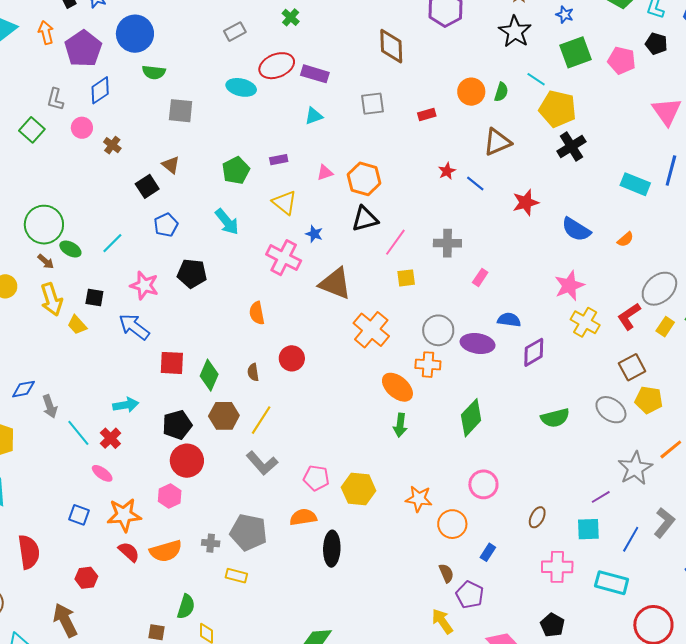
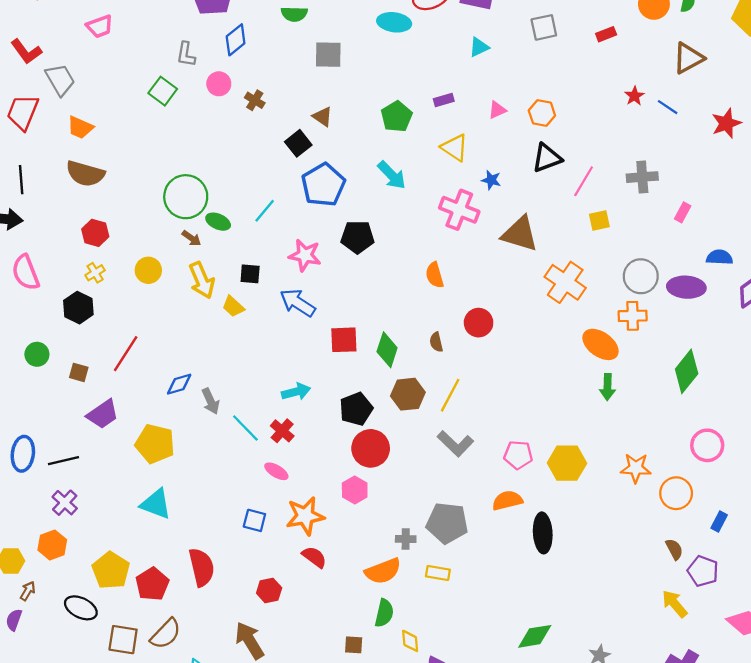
orange hexagon: (364, 179) -> (542, 113), size x0.7
blue pentagon: (166, 225) -> (323, 185), size x1.6
orange semicircle: (166, 551) -> (383, 571), moved

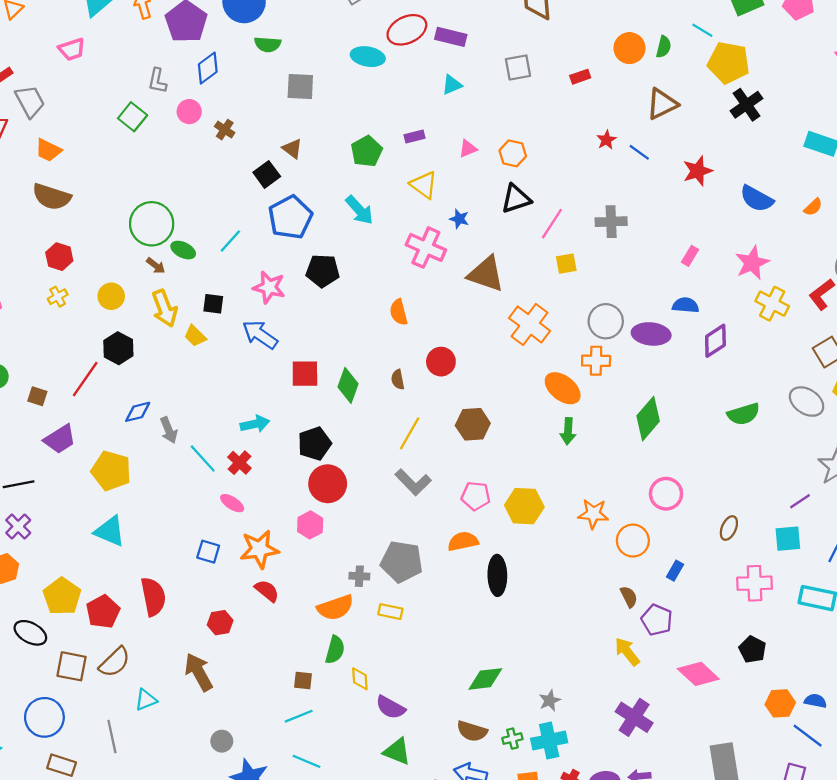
pink rectangle: (683, 212) -> (690, 256), moved
black hexagon: (78, 308) -> (118, 348), moved
brown hexagon: (408, 394) -> (473, 424), moved

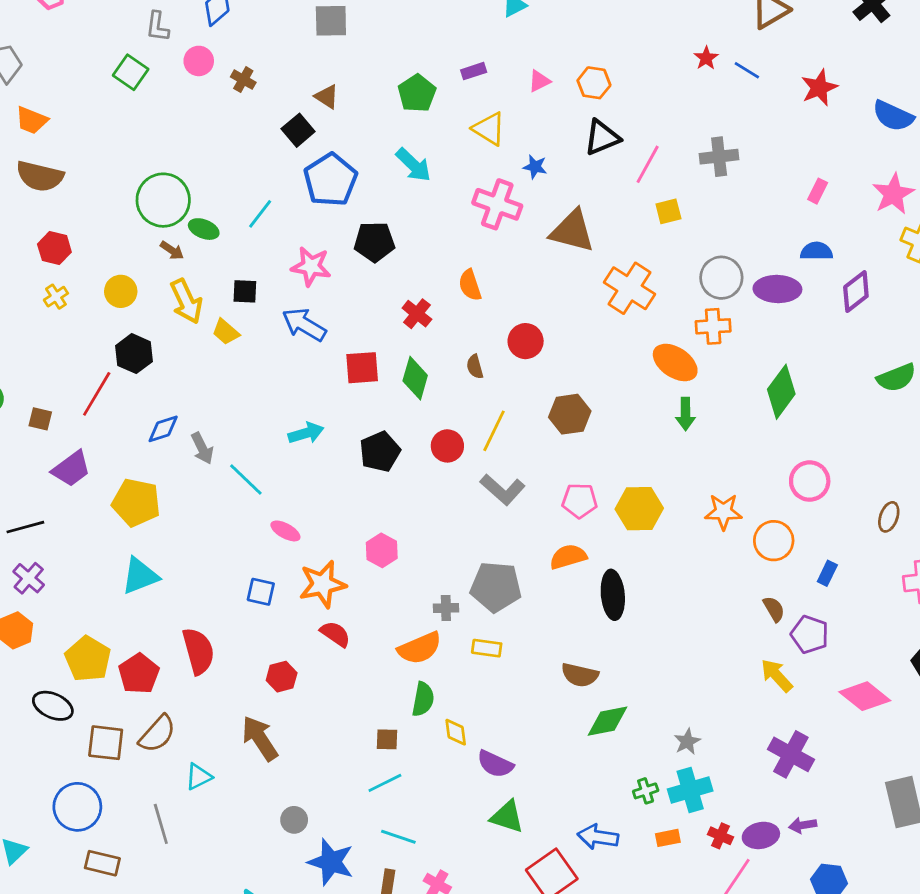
red cross: (239, 463) -> (417, 314), moved
red circle: (328, 484) -> (447, 446), moved, size x0.7
cyan triangle: (110, 531) -> (140, 576), turned -40
brown semicircle: (472, 731) -> (580, 675), moved

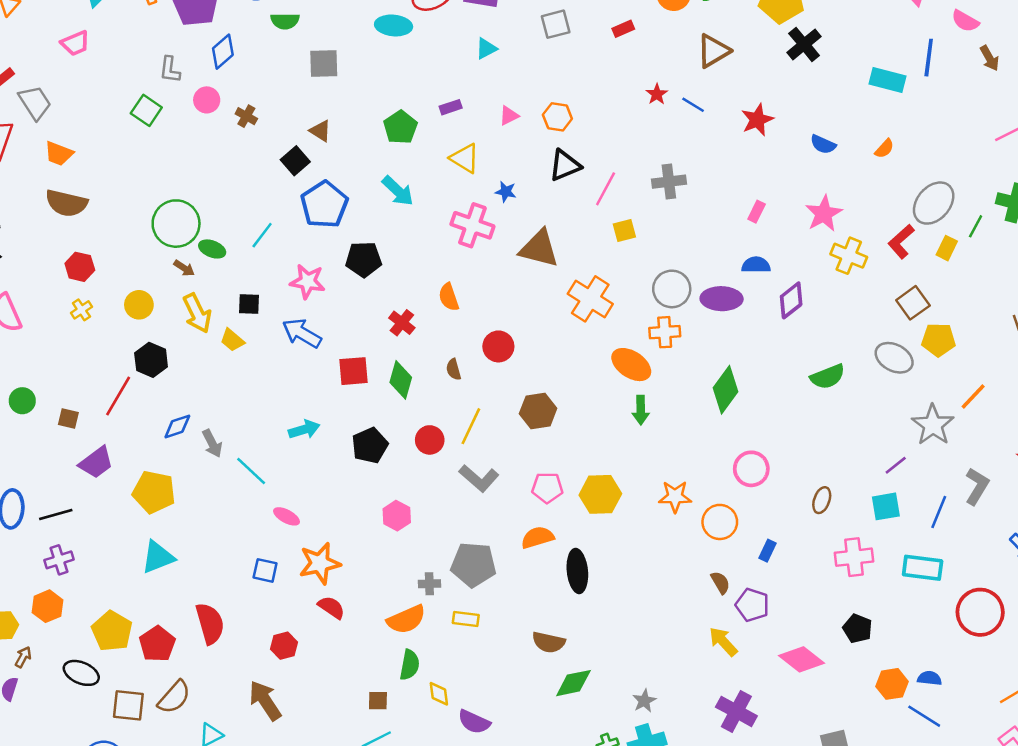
blue semicircle: (893, 116) -> (823, 144), size x0.7
pink hexagon: (382, 550) -> (397, 516), moved
purple cross: (29, 578) -> (59, 560), turned 32

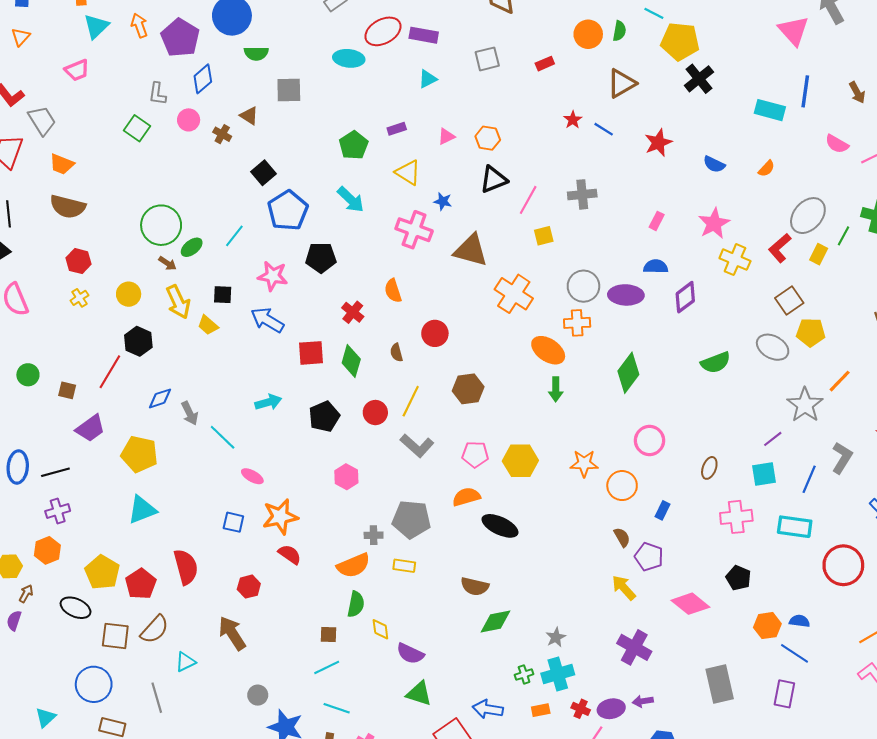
pink semicircle: (965, 21) -> (837, 144), moved
brown triangle: (320, 131) -> (249, 116), moved
green ellipse: (212, 249) -> (192, 247), turned -60
black ellipse: (577, 571) -> (500, 526), turned -60

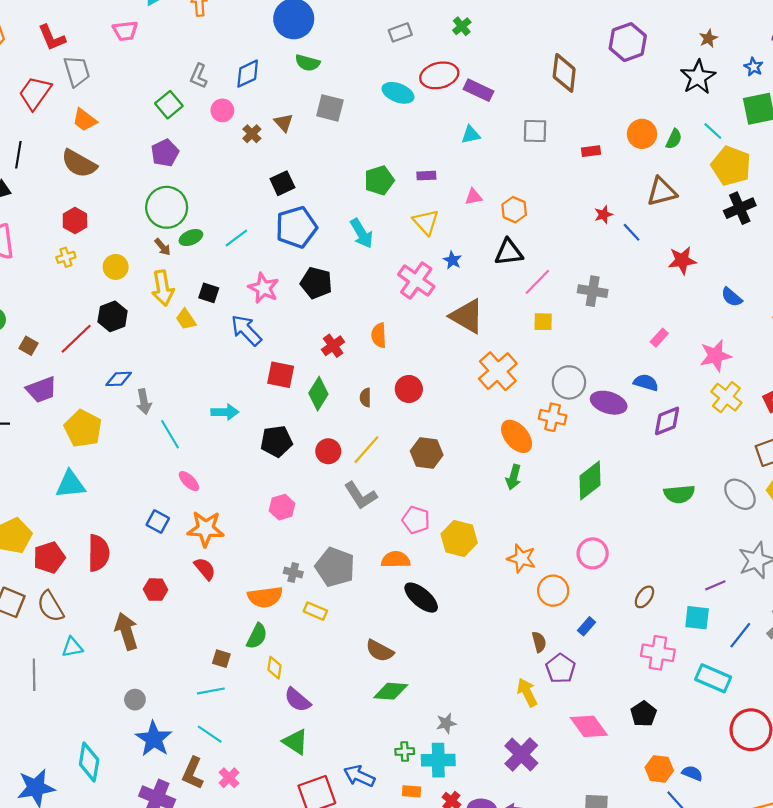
purple pentagon: (180, 38) -> (165, 153), moved, size x0.7
brown semicircle: (155, 629) -> (50, 606), turned 92

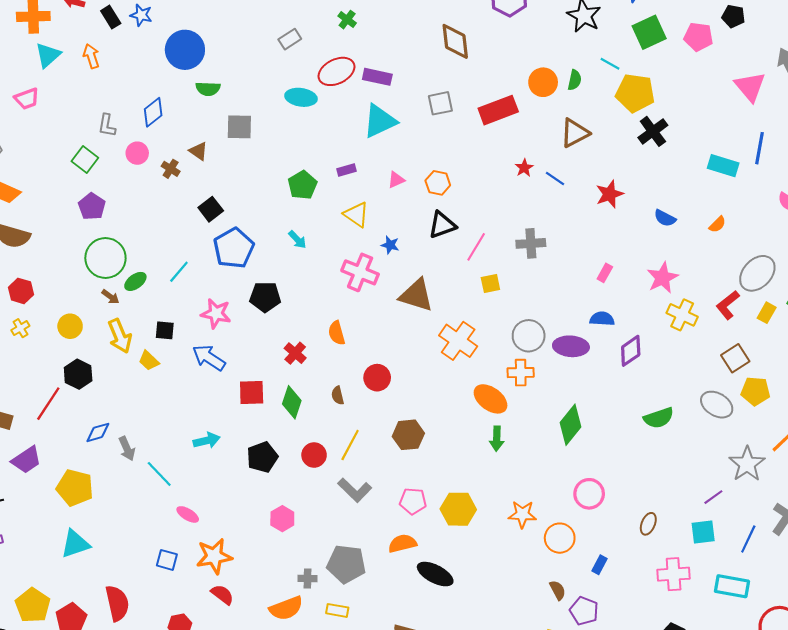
cyan triangle: (471, 135) -> (380, 121), size x1.8
red rectangle: (591, 151) -> (498, 110), size x2.0
cyan arrow: (362, 233) -> (297, 240), size x0.7

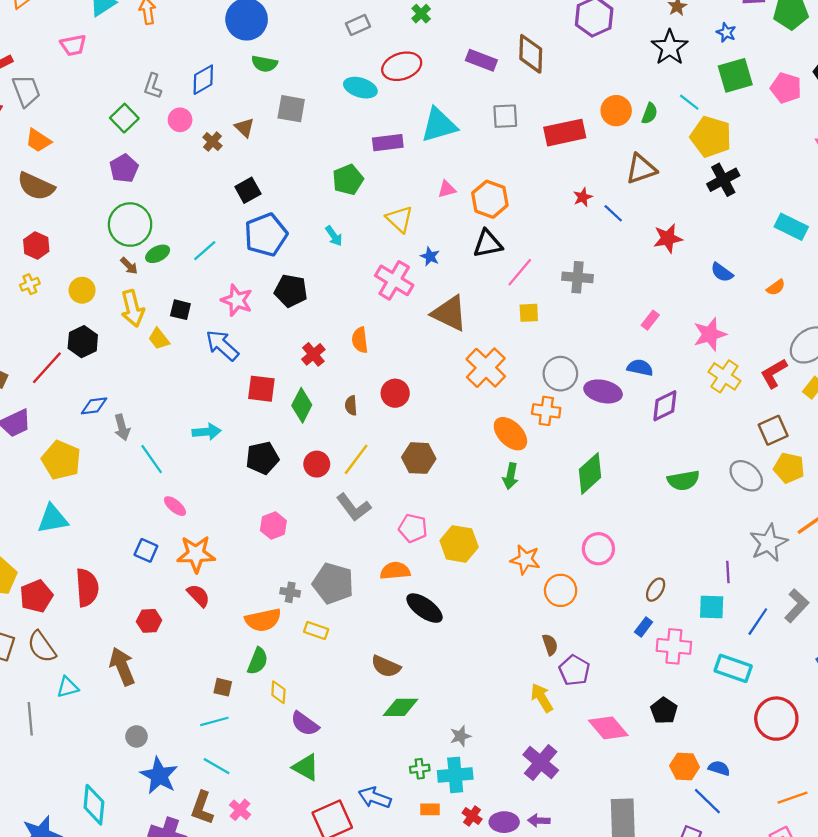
purple rectangle: (377, 77) -> (481, 60), moved
purple rectangle: (347, 170) -> (388, 143), moved, size x1.5
orange hexagon: (438, 183) -> (490, 199), size x1.4
purple line: (713, 497) -> (728, 572), turned -66
blue rectangle: (599, 565) -> (644, 627), moved

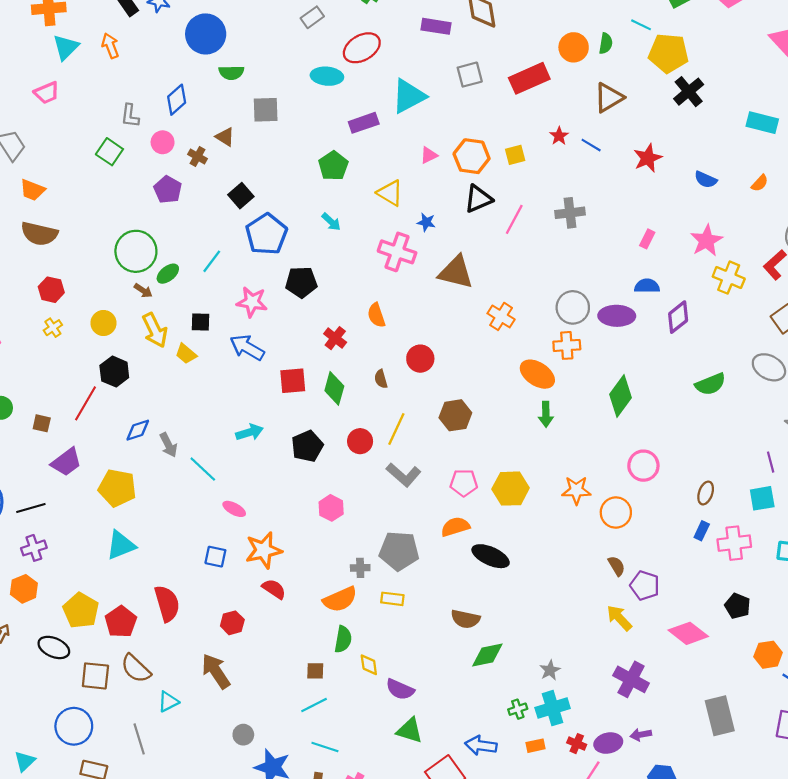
purple pentagon: (124, 168) -> (168, 190), moved
yellow square: (529, 313) -> (515, 155), moved
orange cross: (486, 368) -> (501, 316), size x0.7

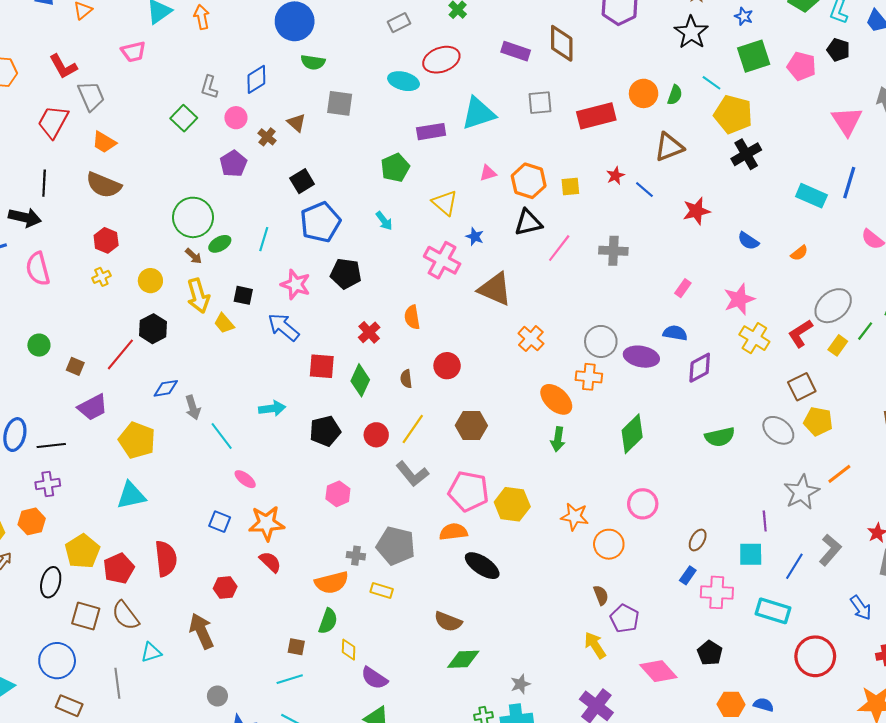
cyan line: (212, 261) -> (264, 239), turned -30
pink pentagon: (464, 483) -> (468, 491), size x1.5
black ellipse: (54, 647) -> (51, 582), turned 72

